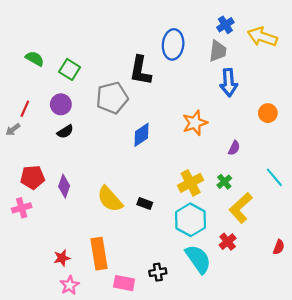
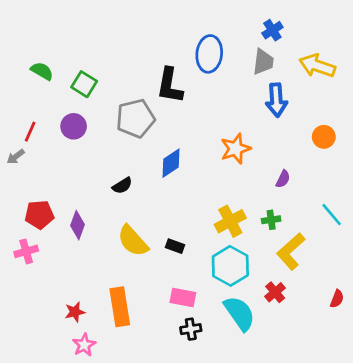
yellow arrow: (262, 37) -> (317, 66), moved
black semicircle: (65, 132) -> (122, 186), moved
green cross: (224, 182) -> (271, 220), turned 32
pink rectangle: (124, 283) -> (183, 298), moved

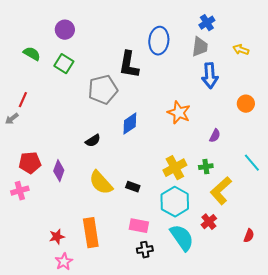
yellow arrow: (317, 66) -> (241, 50), size x0.6
purple circle: (74, 126) -> (65, 30), moved
orange star: (236, 149) -> (179, 113), turned -30
red semicircle: (337, 299) -> (249, 236), moved

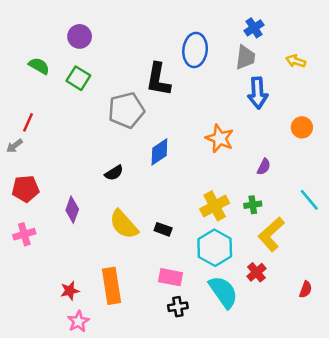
red pentagon: (30, 163) -> (26, 189), moved

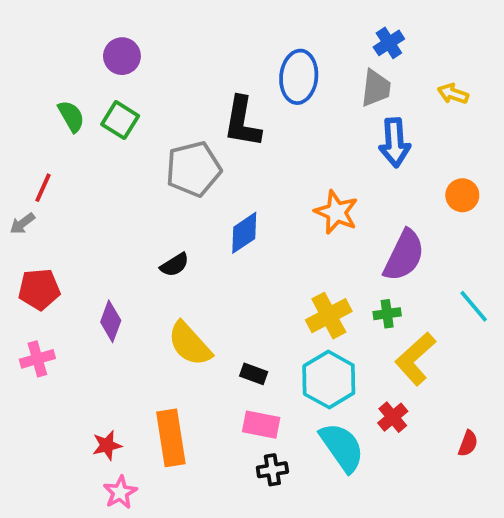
green semicircle: (39, 66) -> (71, 116), moved, turned 30
purple semicircle: (264, 167) -> (404, 255), size x2.0
black rectangle: (163, 229) -> (254, 374), moved

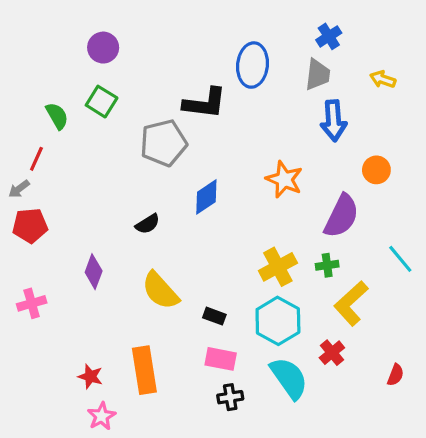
green semicircle: (71, 116) -> (57, 116), moved
black L-shape: (242, 122) -> (205, 103), turned -93
orange circle: (462, 195) -> (376, 170), moved
red pentagon: (39, 289) -> (30, 226), moved
red star: (107, 445) -> (90, 376), turned 30

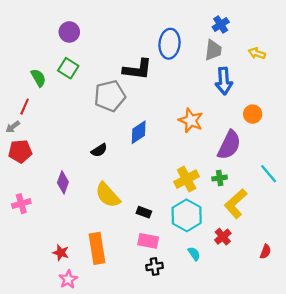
cyan semicircle: (289, 378) -> (194, 254), size x0.5

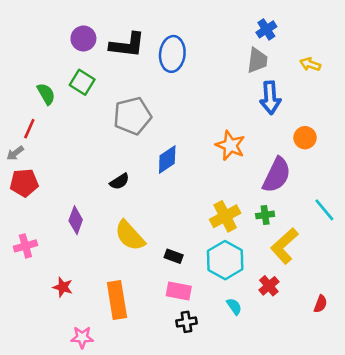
blue ellipse: (169, 44) -> (172, 54), moved
black L-shape: (138, 69) -> (127, 45), moved
red star: (61, 253) -> (63, 287), moved
pink star: (68, 279) -> (82, 337), turned 30

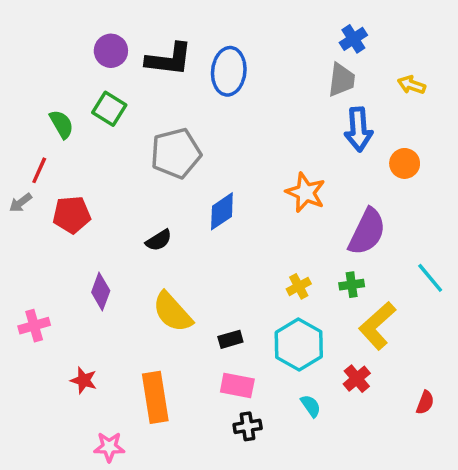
orange circle: (305, 138) -> (405, 163), moved
red pentagon: (24, 183) -> (72, 215), moved
yellow cross: (225, 216) -> (299, 286), size x0.6
black rectangle: (174, 256) -> (230, 339), turned -36

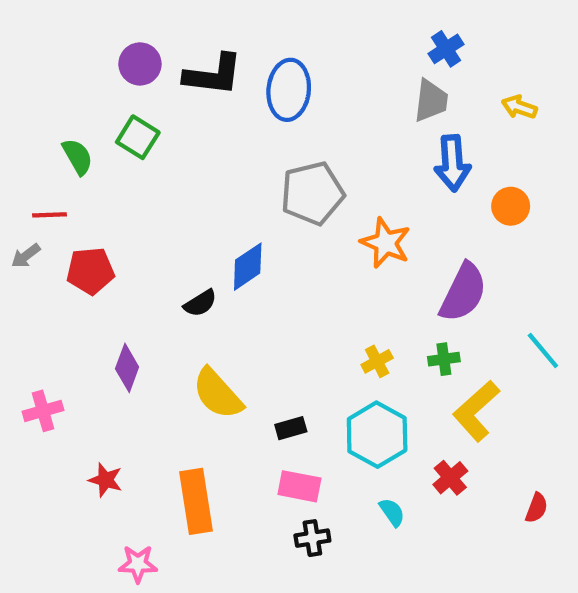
gray pentagon: (176, 153) -> (312, 193), moved
red line: (39, 170) -> (49, 215), turned 64
blue diamond: (222, 211) -> (248, 267), moved

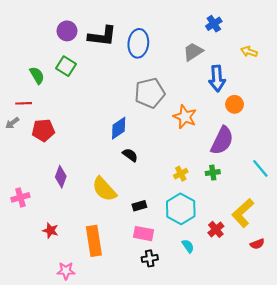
gray trapezoid: (431, 101) -> (193, 52), moved, turned -130
orange circle: (511, 206) -> (235, 104), moved
black semicircle: (200, 303) -> (130, 155), moved, turned -112
yellow L-shape: (476, 411) -> (243, 213), moved
red semicircle: (537, 508) -> (257, 244), turned 48

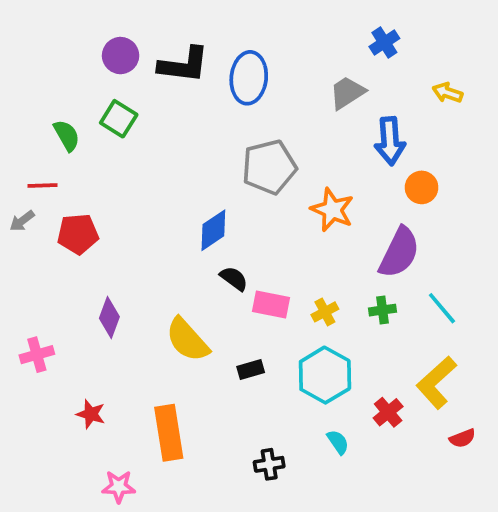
cyan line: (260, 168) -> (442, 308), moved
pink rectangle: (144, 234) -> (271, 304), moved

